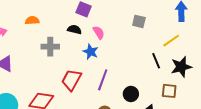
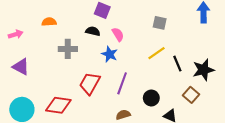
yellow line: (171, 41) -> (157, 53), moved
brown square: (169, 91) -> (191, 95), turned 35

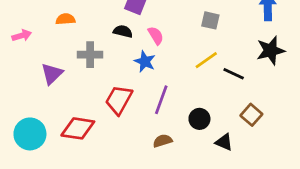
black line: (177, 64) -> (234, 74), turned -42
purple triangle: (21, 67) -> (52, 74), moved, turned 48
black star: (203, 70) -> (271, 51), moved

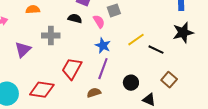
gray square: (210, 20) -> (114, 10), moved, turned -32
blue star: (145, 61) -> (103, 46), moved
brown semicircle: (163, 141) -> (94, 93), moved

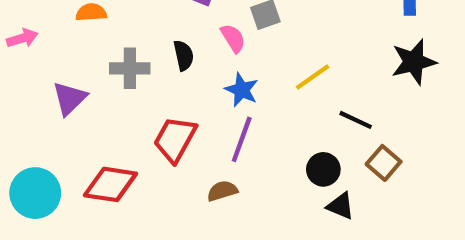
black semicircle: (75, 18) -> (184, 55), moved, turned 64
black line: (156, 50) -> (356, 120), moved
black circle: (131, 83) -> (323, 169), moved

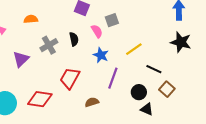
black star: (414, 62) -> (181, 42), turned 30
gray cross: (130, 68) -> (49, 45), turned -30
purple line: (242, 139) -> (113, 78), moved

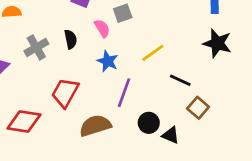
black circle: (139, 92) -> (149, 123), moved
brown semicircle: (92, 102) -> (95, 126), size x1.6

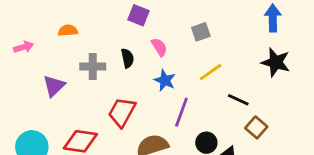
gray square: (123, 13) -> (201, 32), moved
gray cross: (36, 47) -> (93, 66), turned 30

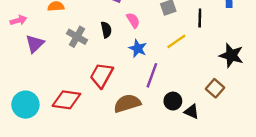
black star: (276, 62) -> (231, 55), moved
gray cross: (93, 66) -> (77, 37), turned 30
purple triangle: (54, 86) -> (35, 44), moved
black line: (238, 100) -> (200, 18), moved, turned 66

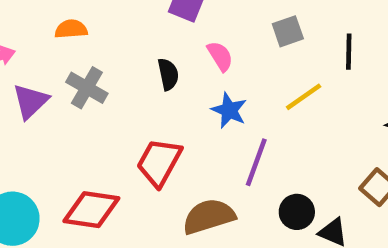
gray cross: (77, 37) -> (87, 88), moved

